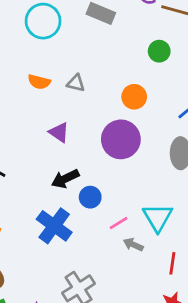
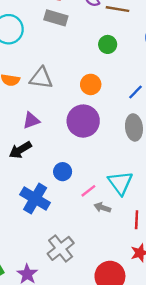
gray triangle: (76, 83) -> (41, 78), size x1.5
purple triangle: (59, 132) -> (31, 120), turned -48
black arrow: (65, 179) -> (20, 150), moved

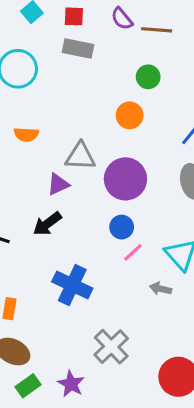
gray triangle: (41, 78) -> (80, 156), moved
orange circle: (91, 84) -> (130, 115), moved
blue circle: (63, 172) -> (122, 227), moved
pink line: (88, 191) -> (133, 252), moved

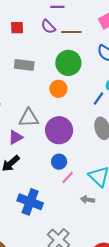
gray rectangle: (78, 49) -> (24, 65), moved
green circle: (148, 77) -> (68, 63), size x1.6

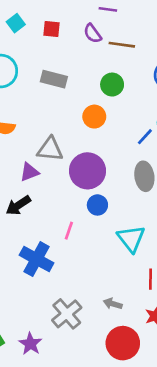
green circle: (68, 63) -> (112, 85), size x0.7
blue circle: (59, 162) -> (97, 205), moved
pink line: (68, 177) -> (69, 231), moved, turned -32
gray arrow: (87, 200) -> (113, 304), moved

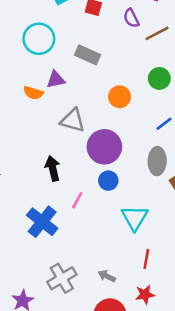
brown line: (122, 45) -> (157, 33), turned -45
green circle: (112, 85) -> (159, 78), moved
purple triangle: (29, 172) -> (56, 80), moved
black arrow: (18, 205) -> (53, 168), moved, turned 100

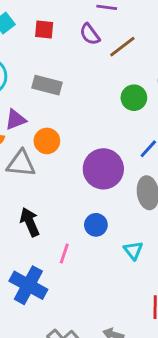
orange circle: (120, 97) -> (47, 141), moved
gray triangle: (73, 120) -> (21, 164), moved
purple circle: (104, 147) -> (103, 169), moved
cyan triangle: (135, 218) -> (133, 250), moved, size x0.6

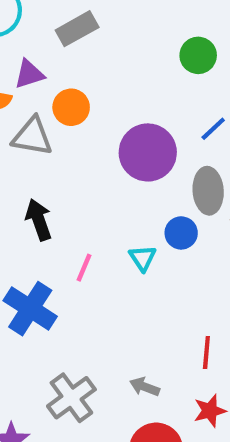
gray rectangle: (47, 85) -> (77, 29), turned -48
blue circle: (96, 225) -> (181, 233), moved
cyan triangle: (133, 250) -> (143, 258), moved

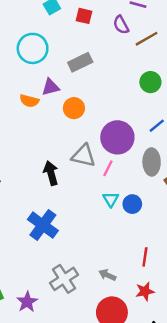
gray triangle: (32, 136) -> (84, 156), moved
blue circle: (181, 233) -> (132, 204), moved
pink line: (84, 268) -> (108, 168), moved

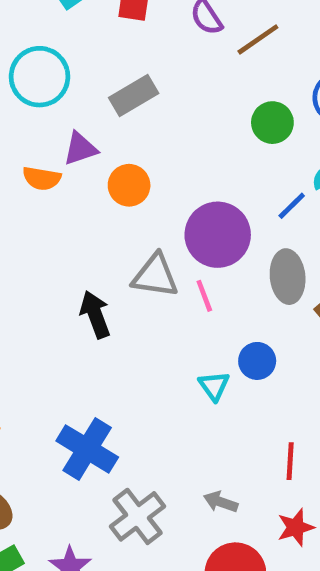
pink line: (108, 168) -> (204, 296), turned -42
cyan triangle: (111, 199) -> (214, 386), moved
blue cross: (43, 225) -> (87, 449), moved

